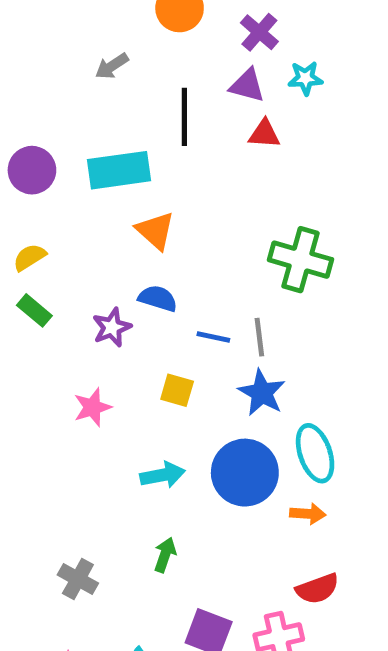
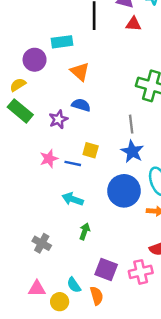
purple circle: (32, 170) -> (35, 60), moved
cyan rectangle: (119, 170) -> (62, 42), size x0.7
green rectangle: (34, 310) -> (20, 111), size x1.5
blue line: (213, 337) -> (73, 163), moved
cyan arrow: (163, 475) -> (73, 199), moved, turned -150

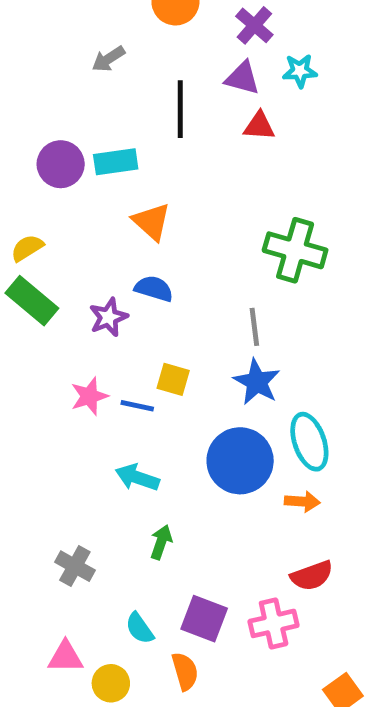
purple circle: (35, 60) -> (61, 164), moved
cyan semicircle: (74, 285) -> (140, 628), moved

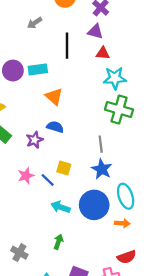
cyan star: (300, 71) -> (115, 78), moved, size x1.5
blue line: (137, 406) -> (48, 180), turned 32
cyan arrow: (137, 478) -> (61, 207), moved

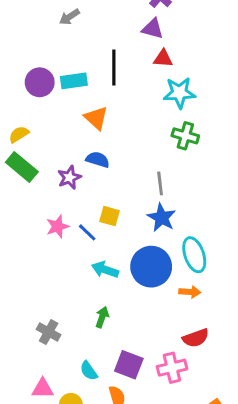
black line: (67, 46) -> (114, 67), moved
green cross: (119, 110) -> (185, 136), size x0.7

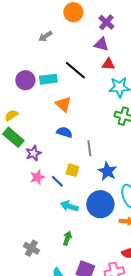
black line: (114, 67) -> (75, 70), turned -50
purple star: (69, 177) -> (33, 153), moved
gray line: (160, 183) -> (89, 148), moved

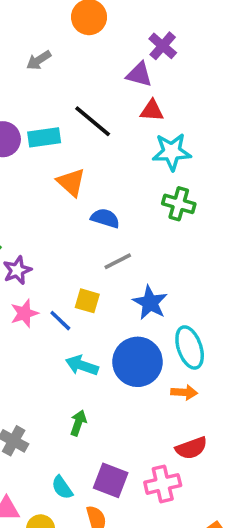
purple cross: (106, 22) -> (163, 46), moved
blue semicircle: (64, 132) -> (105, 218), moved
gray line: (89, 148) -> (118, 261), turned 70

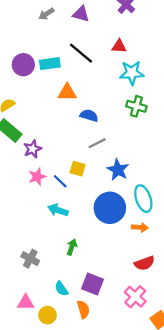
purple triangle: (139, 75) -> (81, 14), moved
orange triangle: (71, 182) -> (67, 92), turned -42
cyan arrow: (82, 365) -> (58, 210), moved
pink cross: (163, 484) -> (135, 297), moved, turned -35

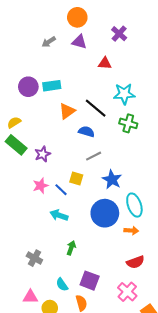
red triangle: (119, 46) -> (105, 63), moved
black line: (81, 53) -> (96, 108), moved
orange triangle: (67, 92) -> (67, 111), turned -36
purple star: (33, 149) -> (43, 154), moved

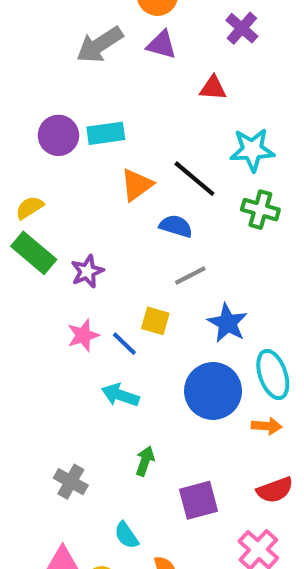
gray arrow: (49, 42) -> (100, 45), size x1.6
purple square: (90, 281) -> (199, 500), moved, turned -36

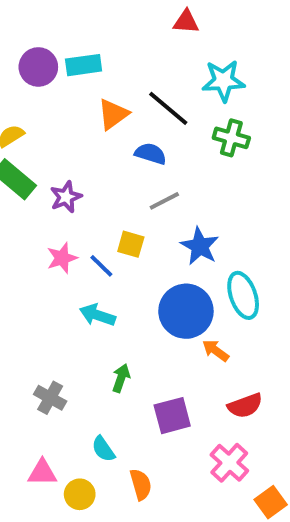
orange arrow: (267, 426) -> (216, 351), moved, turned -148

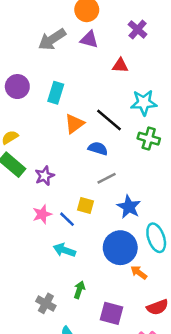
cyan rectangle: (84, 65) -> (56, 93), turned -65
purple circle: (38, 67) -> (17, 87), moved
gray cross: (50, 398) -> (46, 303), moved
purple square: (172, 416) -> (112, 313), turned 30

